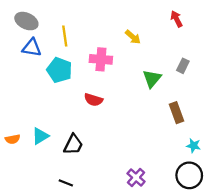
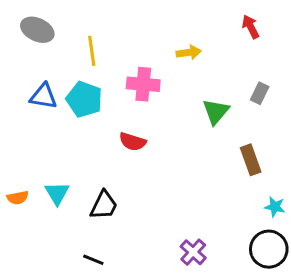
yellow arrow: (133, 37) -> (189, 52), turned -49
blue triangle: (32, 48) -> (43, 96), moved
cyan triangle: (40, 136) -> (57, 193), turned -30

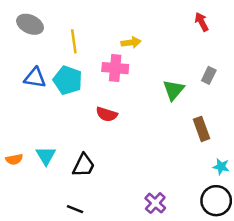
yellow arrow: (189, 52) -> (131, 43), moved

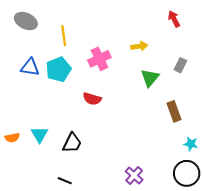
yellow arrow: (131, 43) -> (139, 46), moved
pink cross: (115, 68) -> (99, 59), turned -30
cyan pentagon: (68, 80) -> (58, 69), turned 30

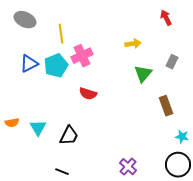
pink cross: (99, 59) -> (82, 56), moved
blue triangle: (30, 67) -> (29, 64), turned -36
orange semicircle: (12, 138) -> (12, 123), moved

